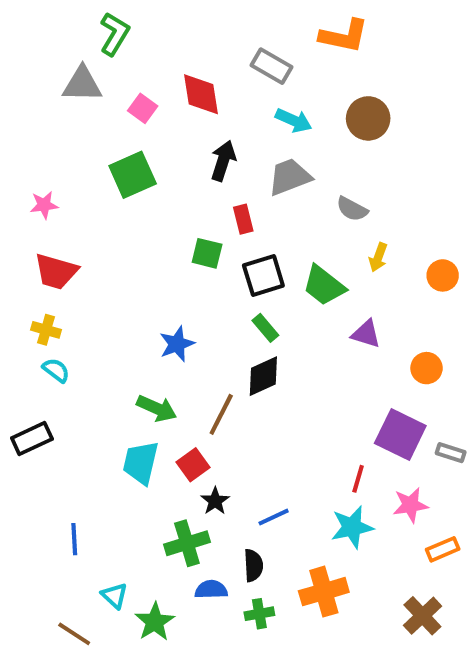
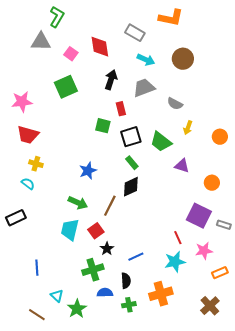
pink star: (44, 205) -> (22, 102), size x1.5
yellow cross: (46, 330) -> (36, 164), moved
red line: (358, 479) -> (178, 238), turned -40

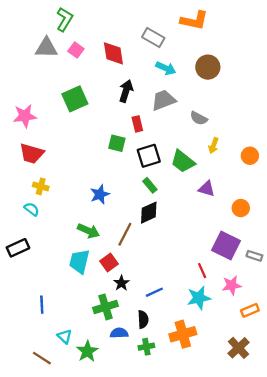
pink square: (71, 54) -> (76, 50), moved

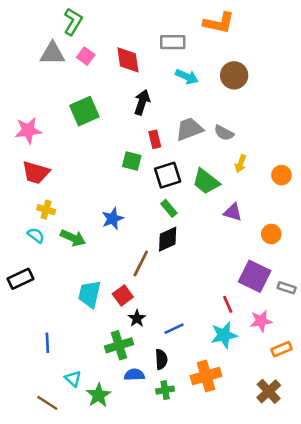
gray rectangle: (153, 38) -> (173, 42), turned -30
gray trapezoid: (163, 100) -> (189, 129), moved
green arrow: (88, 231) -> (73, 238), moved

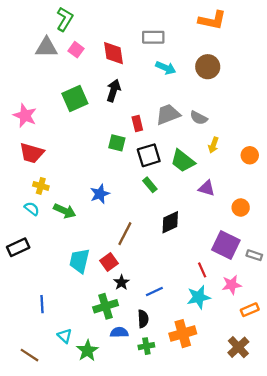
orange L-shape: (219, 23) -> (212, 20), moved
black arrow: (142, 102) -> (113, 91), moved
pink star: (28, 130) -> (25, 116), turned 30
black diamond: (168, 239) -> (170, 222), moved
brown line: (47, 403) -> (29, 355), moved

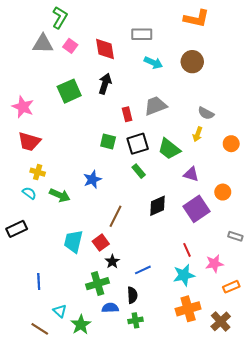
gray semicircle: (199, 118) -> (206, 113), moved
green square: (117, 143) -> (108, 142), moved
purple square: (226, 245) -> (196, 209), moved, turned 30
orange cross: (183, 334) -> (188, 309), moved
brown line: (29, 355) -> (40, 329), moved

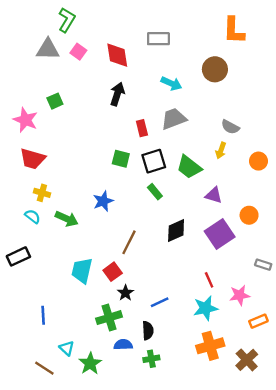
orange L-shape: (196, 19) -> (234, 30), moved, turned 80
cyan arrow: (153, 63) -> (171, 83), moved
green square: (69, 91) -> (55, 101), moved, size x0.6

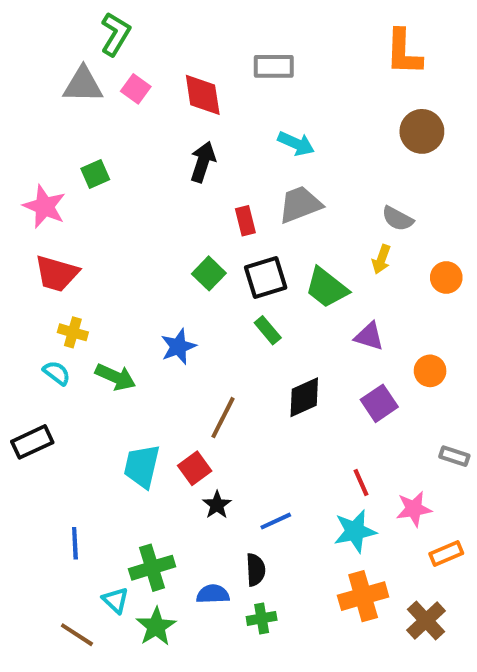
brown circle: (215, 69) -> (422, 131), moved
green square: (121, 159) -> (209, 273), turned 30
purple square: (220, 234) -> (379, 403), size x0.7
green cross: (109, 318) -> (152, 568), moved

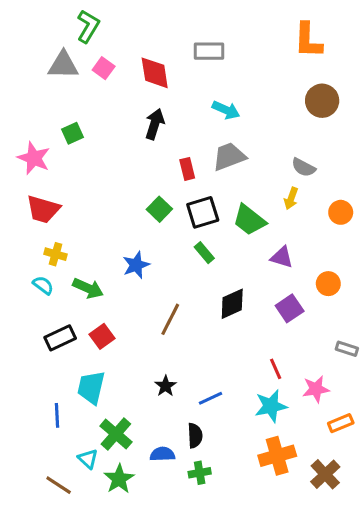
black rectangle: (32, 442) -> (60, 338), moved
cyan trapezoid: (142, 466) -> (91, 387), moved
red square: (195, 468) -> (102, 336), moved
green cross: (152, 568) -> (116, 434), turned -32

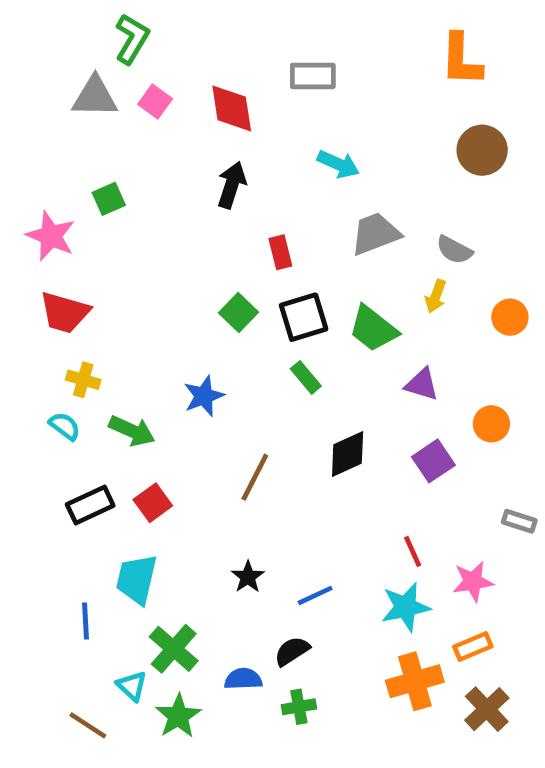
gray trapezoid: (229, 157) -> (375, 234), moved
orange rectangle: (341, 423) -> (473, 646), moved
black semicircle: (195, 436) -> (292, 651), turned -120

